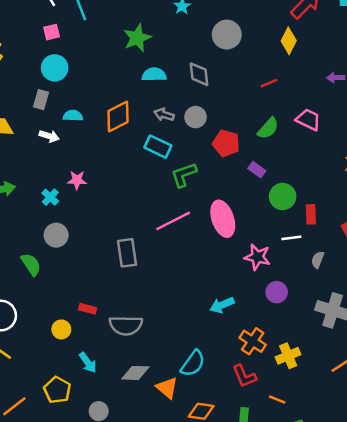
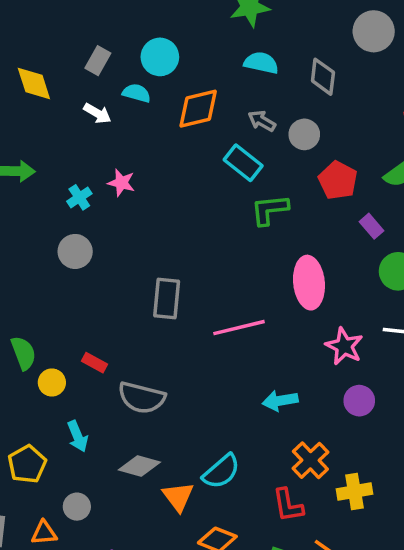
cyan circle: (55, 68) -> (160, 57), moved
pink line: (173, 221) -> (239, 328), moved
green semicircle: (31, 264) -> (23, 353), moved

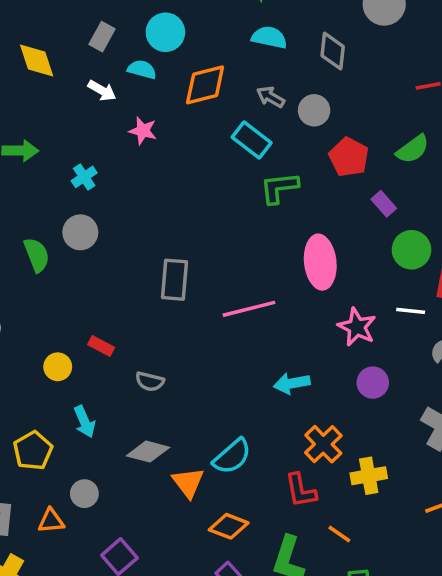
pink star: (121, 183) -> (143, 131), moved
green semicircle: (23, 353) -> (37, 255), moved
gray semicircle: (142, 398) -> (150, 382), size x0.6

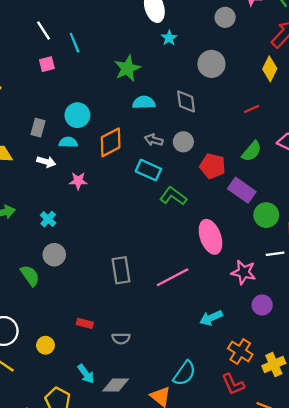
green L-shape: (279, 188) -> (173, 196), turned 56
purple rectangle: (384, 204) -> (242, 190), size x1.6
yellow circle: (58, 367) -> (45, 345), moved
gray diamond: (148, 452) -> (116, 385), moved

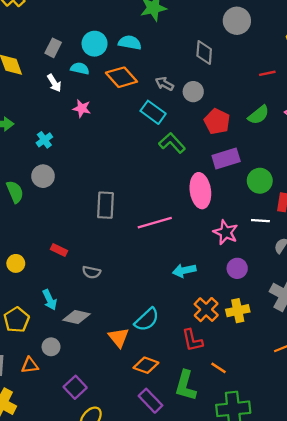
cyan semicircle: (144, 103) -> (130, 43), moved
orange diamond: (111, 142) -> (121, 77), turned 64
white arrow: (46, 162) -> (54, 83), turned 30
purple rectangle: (242, 190) -> (226, 158), moved, turned -64
yellow cross: (274, 365) -> (238, 311), moved

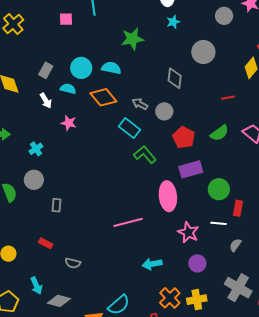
gray rectangle: (106, 205) -> (56, 205), moved, size x0.6

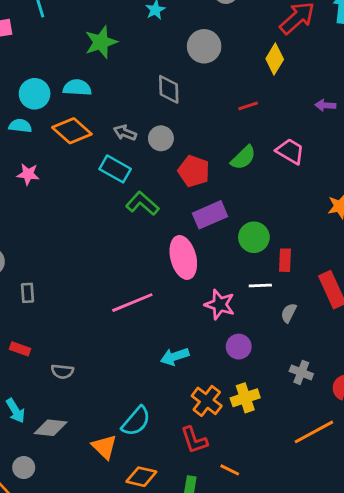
gray cross: (238, 288) -> (301, 372), size x0.6

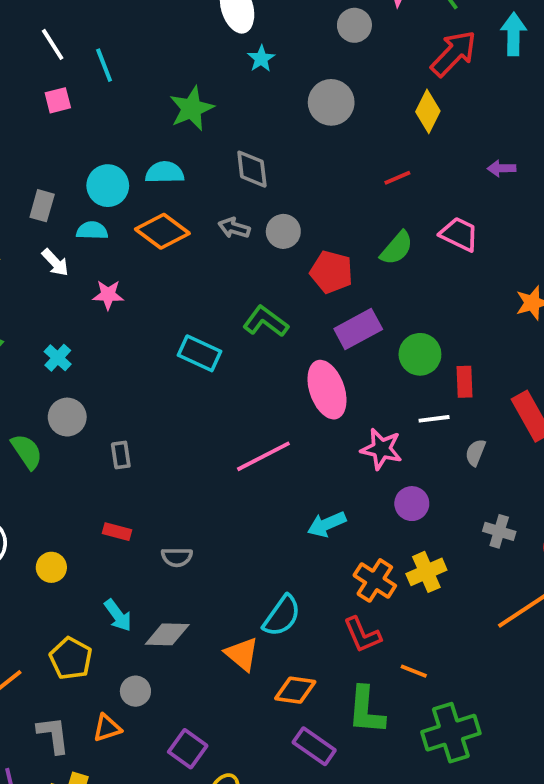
gray diamond: (169, 89) -> (252, 169), moved
cyan rectangle: (115, 169) -> (199, 353), moved

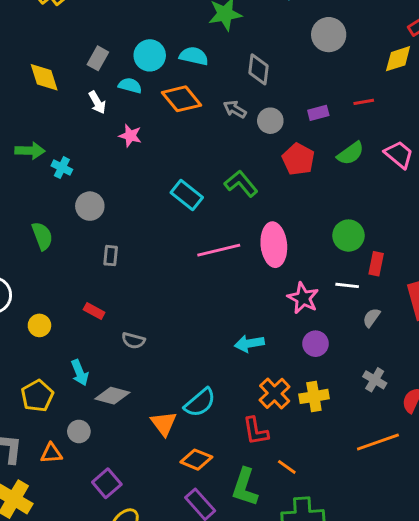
yellow diamond: (428, 111) -> (398, 59), turned 32
purple rectangle: (358, 329) -> (318, 113), moved, size x0.6
cyan cross: (58, 358) -> (62, 168), moved, turned -30
gray circle: (67, 417) -> (90, 206), moved
pink line: (263, 456) -> (219, 250), moved

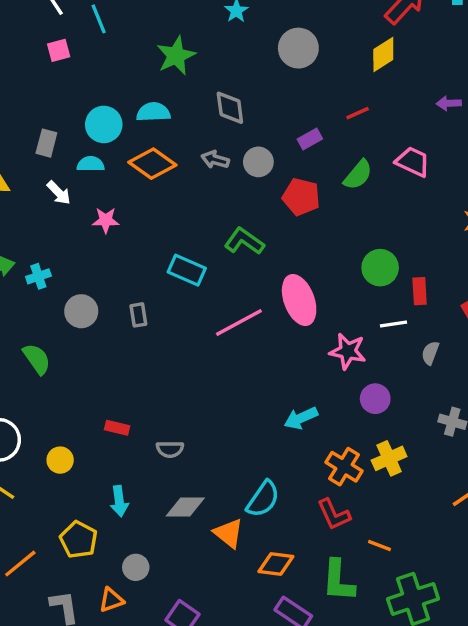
cyan cross: (62, 168) -> (38, 276), turned -30
gray rectangle: (111, 256) -> (138, 315), moved
cyan arrow: (80, 373) -> (119, 501), turned 30
gray diamond: (112, 396) -> (185, 507), moved

